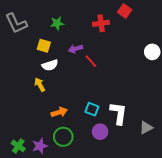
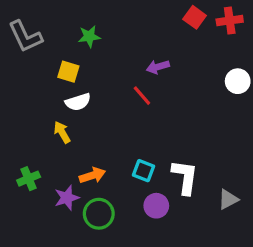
red cross: (101, 23) -> (230, 21), moved
purple arrow: (76, 49) -> (158, 67), moved
green cross: (18, 146) -> (29, 179), moved, turned 32
purple star: (40, 146) -> (67, 198), moved

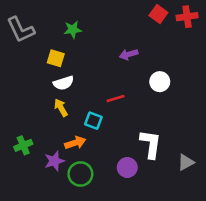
white circle: (238, 81) -> (160, 82), moved
red line: (142, 96) -> (116, 99), moved, turned -66
yellow arrow: (62, 132) -> (61, 108), moved
cyan square: (143, 171) -> (93, 121), moved

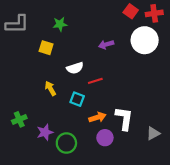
gray L-shape: (21, 30) -> (17, 24), turned -65
white circle: (160, 82) -> (145, 40), moved, size x1.6
white semicircle: (64, 83) -> (75, 68), moved
orange arrow: (75, 143) -> (97, 117), moved

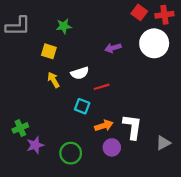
yellow arrow: (50, 88) -> (53, 80), moved
purple star: (45, 132) -> (35, 145), moved

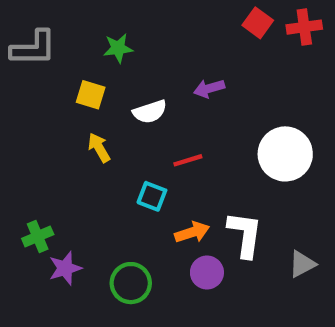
white circle: (154, 43) -> (285, 154), moved
white semicircle: (80, 73) -> (150, 112), moved

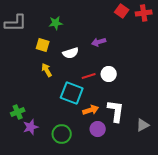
white circle: (285, 154) -> (109, 74), moved, size x0.6
cyan square: (152, 196) -> (72, 93), size x1.6

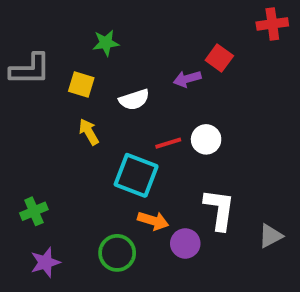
red square: (122, 11) -> (219, 58), moved
gray L-shape: (16, 23) -> (30, 69), moved
orange arrow: (91, 110) -> (153, 221), moved, turned 35
purple star: (31, 127) -> (45, 262), moved

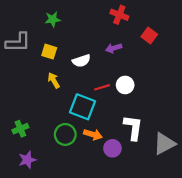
red cross: (272, 24) -> (119, 15), moved, turned 30
green star: (106, 43) -> (53, 19), moved
red square: (219, 58) -> (149, 35), moved
gray triangle: (270, 236) -> (164, 144), size x1.5
green circle: (117, 253) -> (65, 134), moved

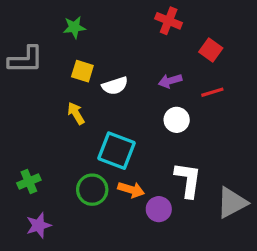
purple arrow: (114, 48) -> (170, 81), moved
yellow square: (49, 52) -> (82, 71), moved
red line: (102, 87) -> (212, 92), moved

